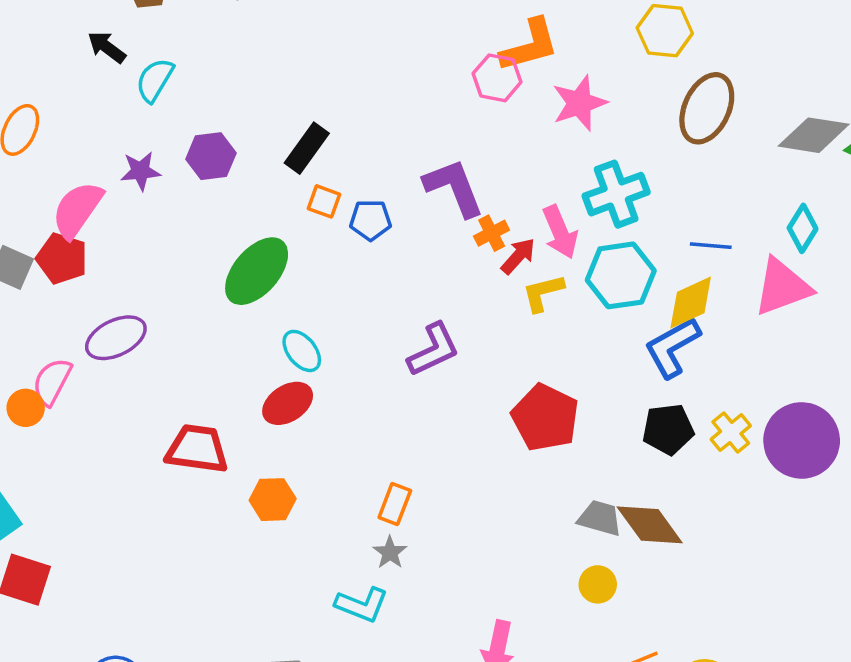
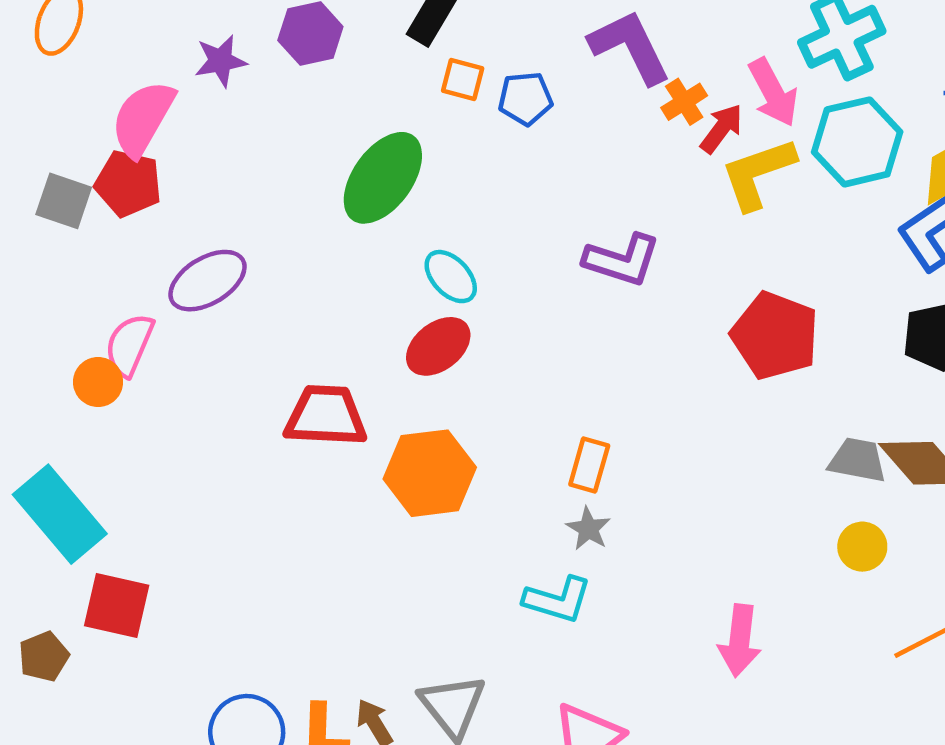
yellow L-shape: (543, 293) -> (758, 173), size x1.4
purple L-shape: (433, 350) -> (622, 260), turned 48
orange hexagon: (273, 500) -> (430, 473), size x1.5

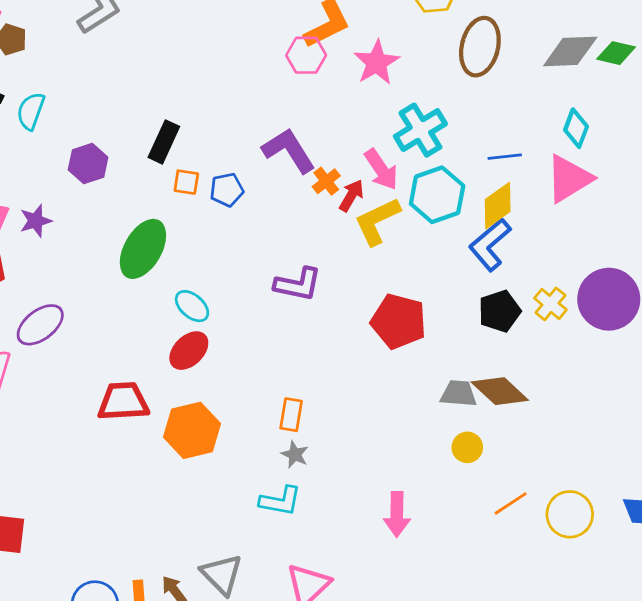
purple star: (220, 61) -> (36, 221), moved

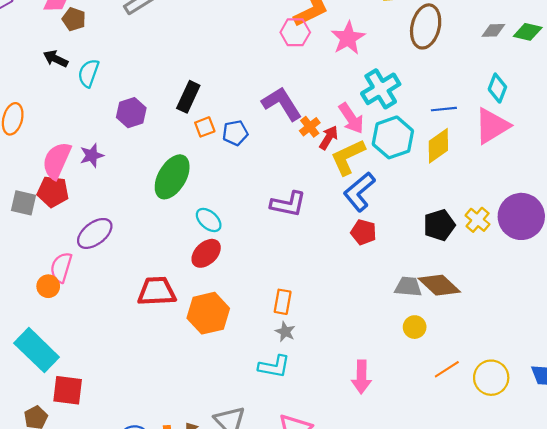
gray diamond: (570, 51) -> (493, 30), size x0.6
orange square: (186, 182) -> (205, 127), turned -30
blue L-shape: (490, 245) -> (359, 192), moved
red pentagon: (399, 321) -> (364, 232), size x0.6

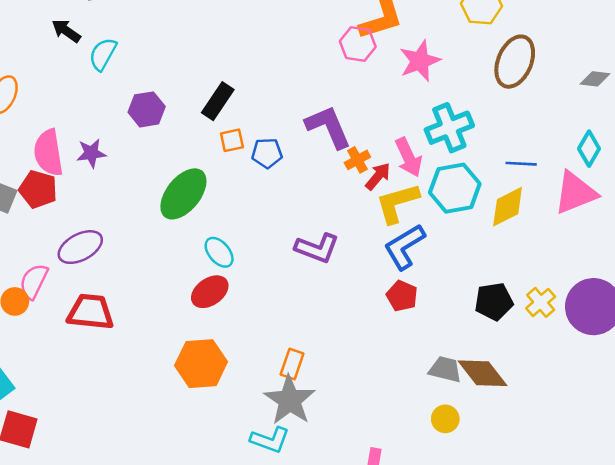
pink semicircle: (57, 160) -> (48, 153), turned -42
red trapezoid: (157, 291) -> (91, 312), moved
gray star: (285, 332) -> (290, 400), size x2.0

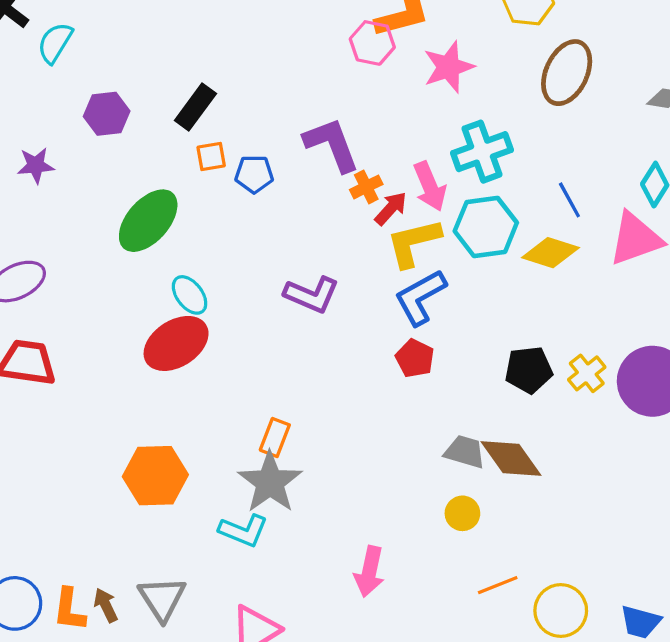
blue line: (521, 164) -> (569, 200), turned 56
yellow diamond: (508, 207) -> (550, 253), turned 42
red ellipse: (210, 292) -> (176, 343), size x1.4
orange hexagon: (201, 364) -> (155, 476), moved

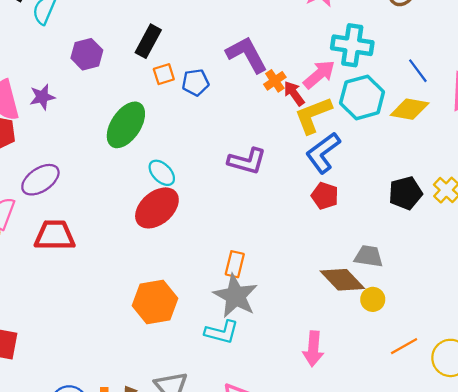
cyan cross: (482, 152) -> (352, 45), turned 36
pink arrow: (430, 186) -> (319, 74), turned -100
red arrow: (391, 208) -> (294, 93), turned -70
brown diamond: (511, 458) -> (342, 280), moved

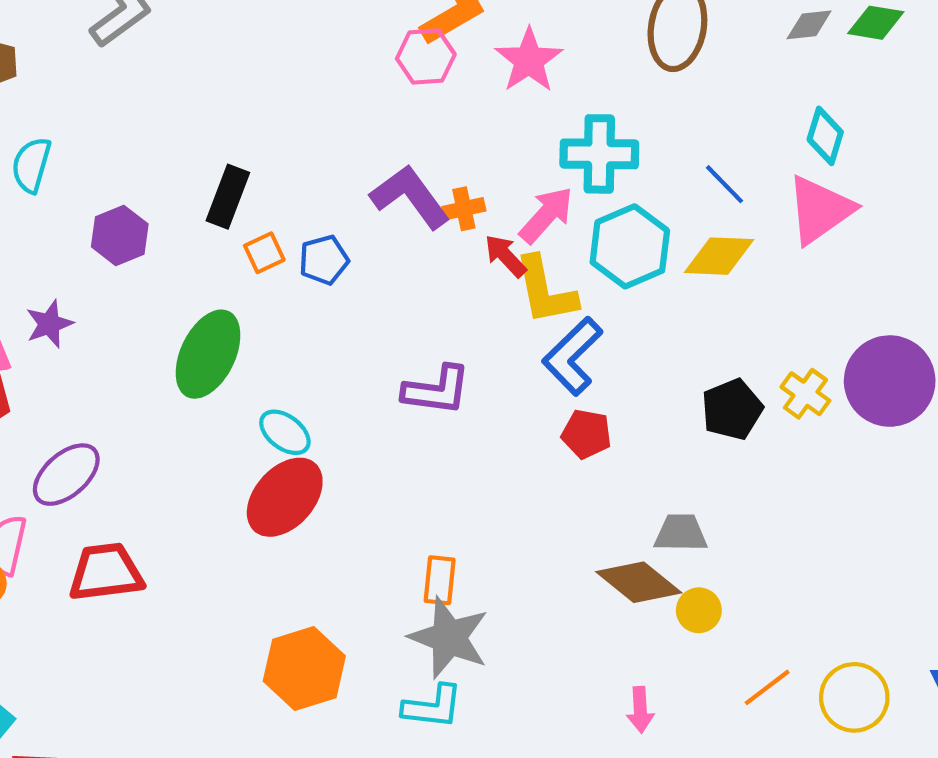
orange cross: (275, 81) -> (464, 209), moved, turned 30
yellow L-shape: (313, 115) -> (545, 291), turned -72
pink arrow: (313, 349) -> (640, 710), moved, size x0.7

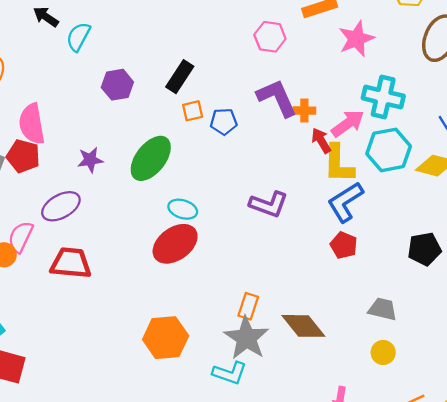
pink hexagon: (426, 57) -> (270, 37), moved
purple star: (49, 324) -> (90, 160), moved
cyan ellipse: (285, 432) -> (183, 209), turned -32
brown diamond: (639, 582) -> (303, 326), moved

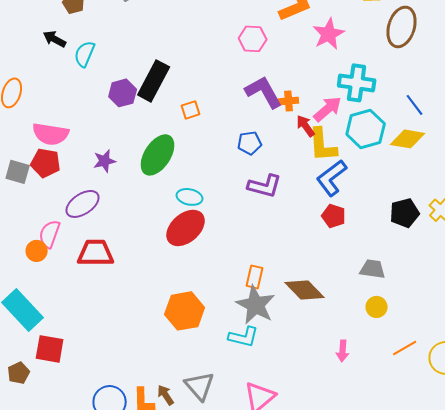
black rectangle: (180, 77) -> (154, 81), moved, size x1.4
blue pentagon: (224, 122) -> (250, 143), moved
pink semicircle: (32, 124) -> (51, 134), turned -66

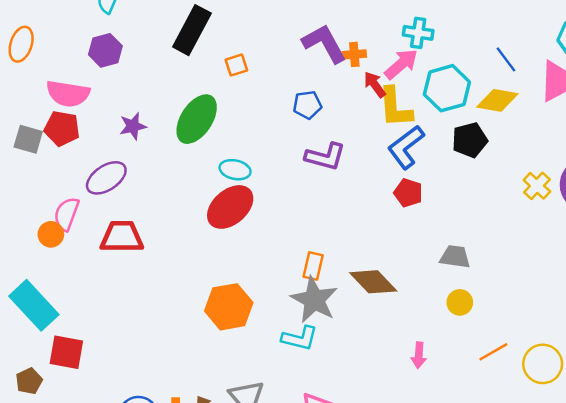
cyan cross: (357, 83) -> (418, 33), moved, size x0.7
purple hexagon: (123, 93) -> (105, 50), moved
black pentagon: (405, 213) -> (470, 140), moved

